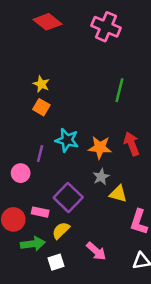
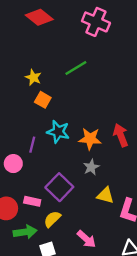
green line: (119, 90) -> (76, 68), moved, turned 45
orange square: (41, 107) -> (43, 100), moved
yellow triangle: (118, 194) -> (105, 195), moved

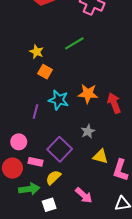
orange star: (90, 139) -> (88, 94), moved
pink circle: (13, 164) -> (19, 142), moved

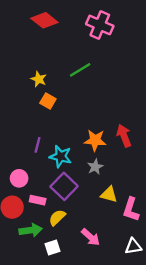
orange star: (88, 94) -> (95, 140), moved
cyan star: (59, 100) -> (61, 156), moved

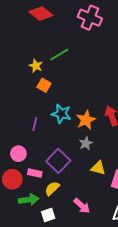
green line: (80, 70) -> (59, 54), moved
orange star: (95, 140) -> (86, 120), turned -30
cyan star: (61, 156) -> (61, 114), moved

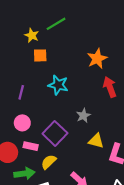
orange square: (44, 85) -> (40, 55), turned -32
orange star: (86, 120) -> (97, 59), moved
purple line: (35, 124) -> (21, 92), moved
pink circle: (18, 154) -> (22, 123), moved

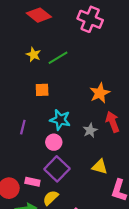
yellow star: (32, 35) -> (33, 55), moved
gray star: (83, 116) -> (90, 130), moved
pink circle: (22, 123) -> (54, 142), moved
yellow triangle: (96, 141) -> (100, 167), moved

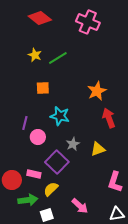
gray star: (90, 130) -> (73, 144), moved
pink circle: (54, 142) -> (38, 137), moved
yellow triangle: (100, 167) -> (98, 149), moved, turned -35

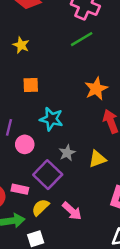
green line: (58, 58) -> (82, 39), moved
pink arrow: (80, 206) -> (72, 211), moved

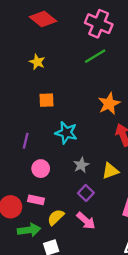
pink circle: (25, 144) -> (41, 169), moved
purple square: (48, 175) -> (86, 193), moved, size x0.6

